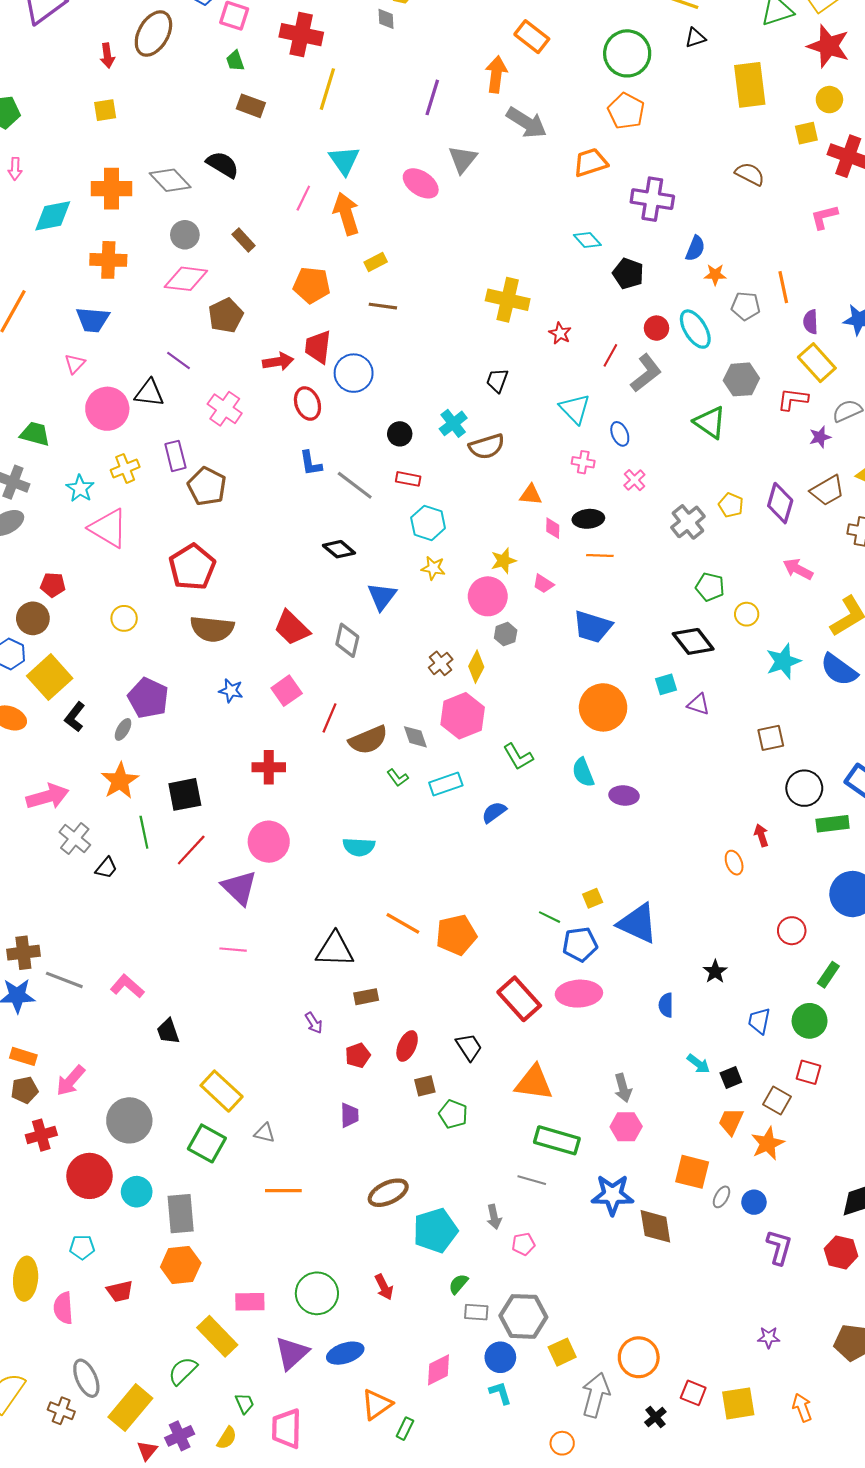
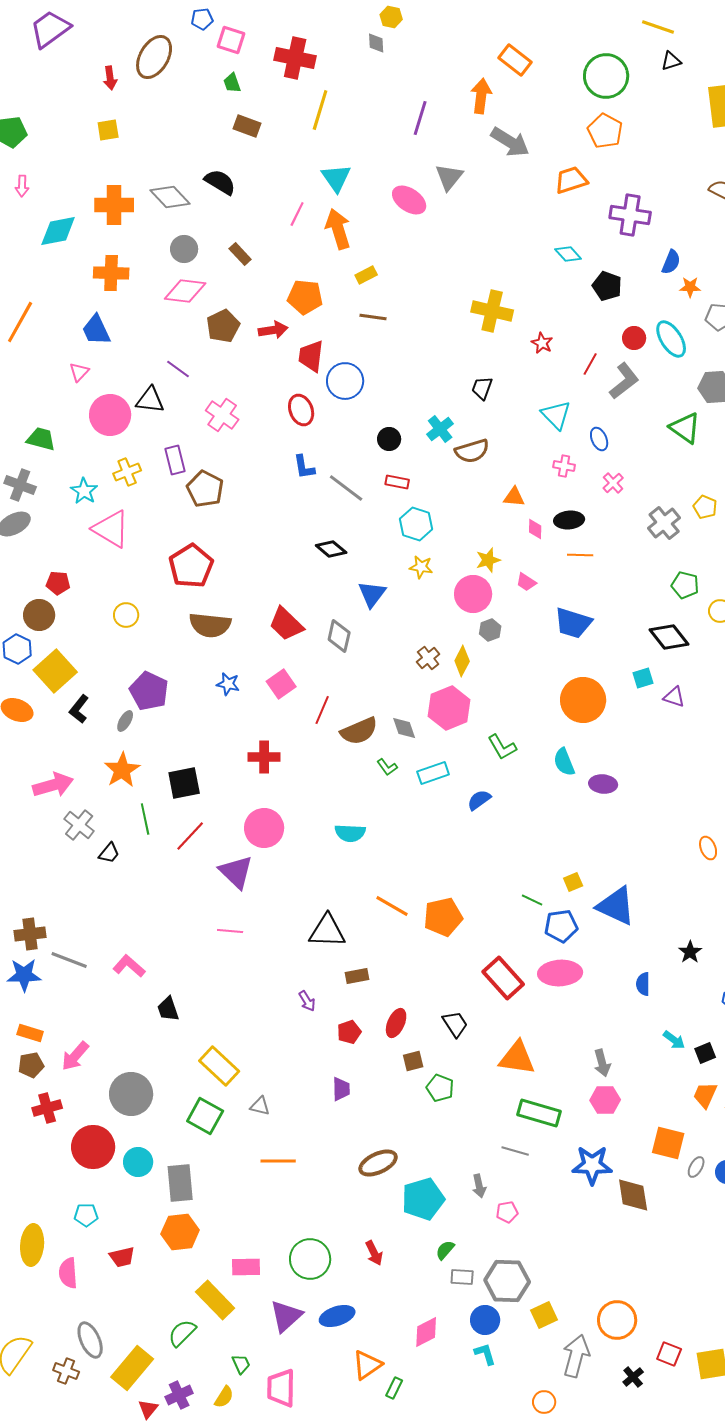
blue trapezoid: (93, 320) -> (96, 330), turned 60
red arrow: (278, 362) -> (273, 330), moved

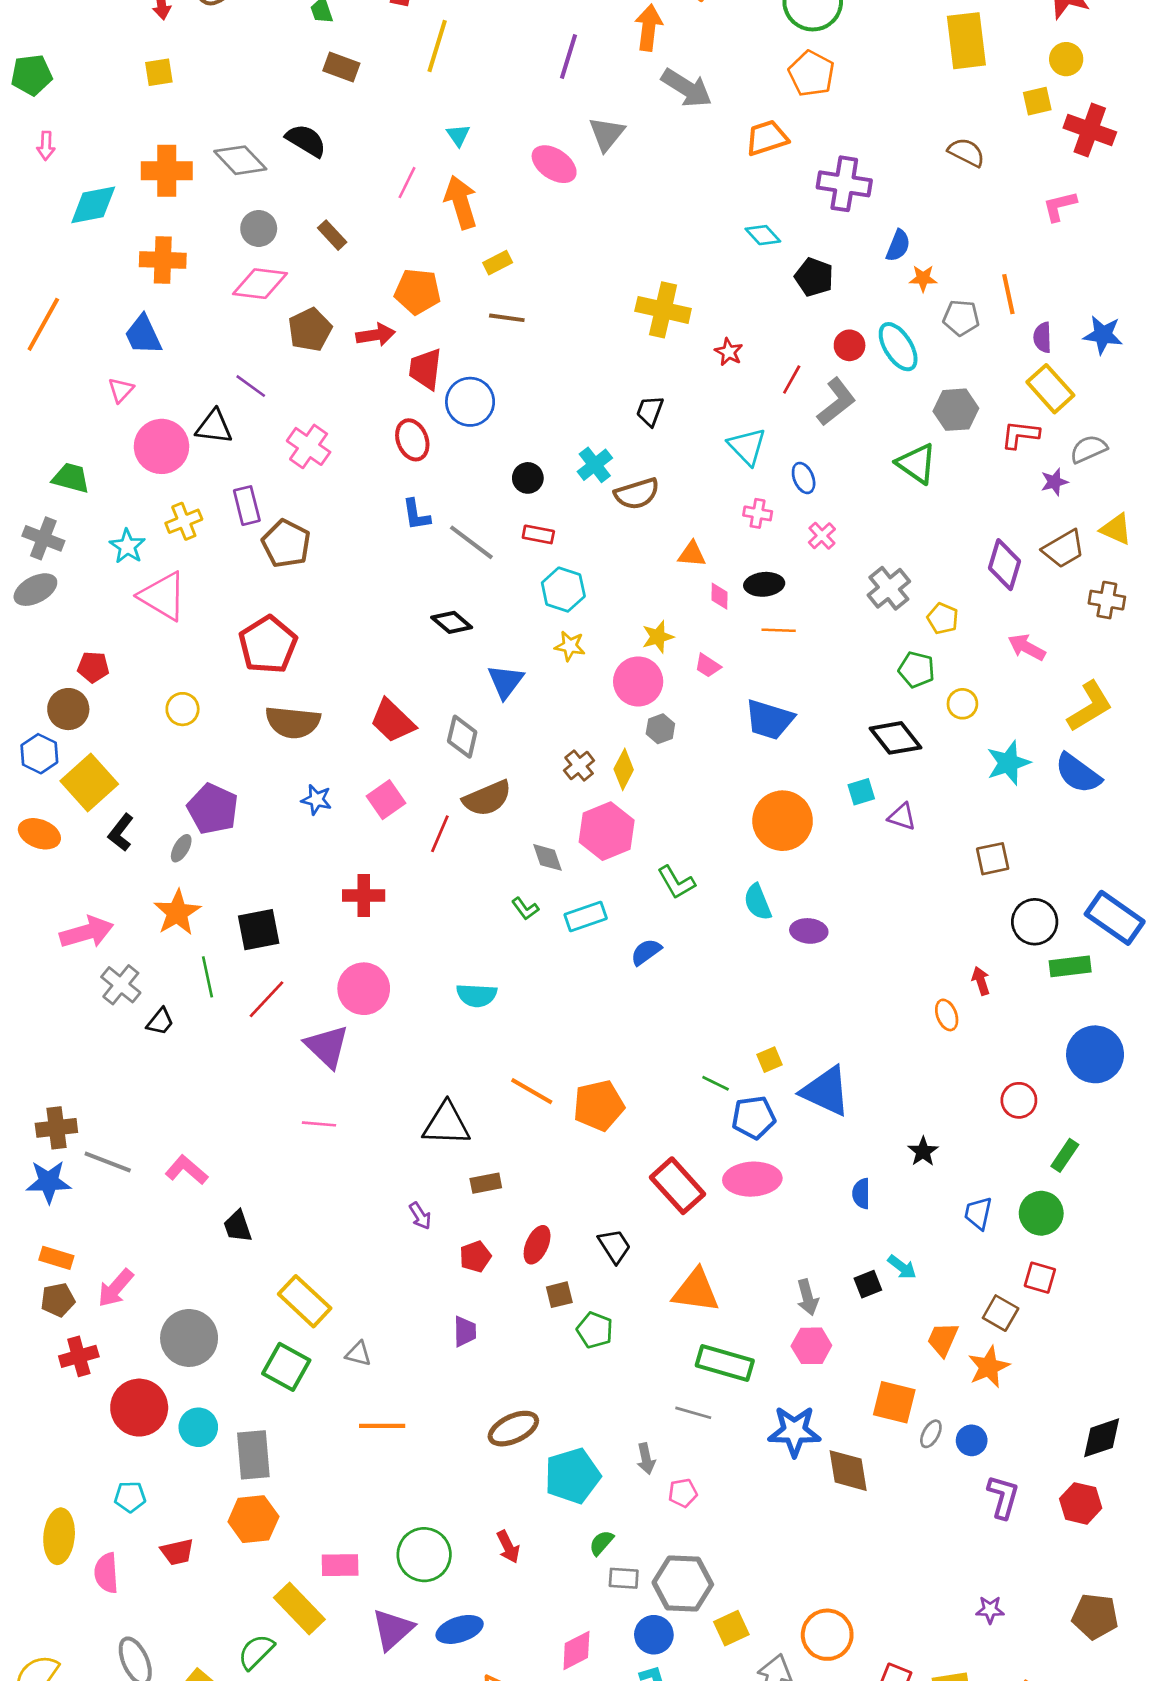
cyan triangle: (336, 178) -> (458, 135), size x0.6
yellow pentagon: (705, 507) -> (943, 618), moved
brown semicircle: (359, 731) -> (487, 798), moved
black square: (705, 1053) -> (868, 1284), moved

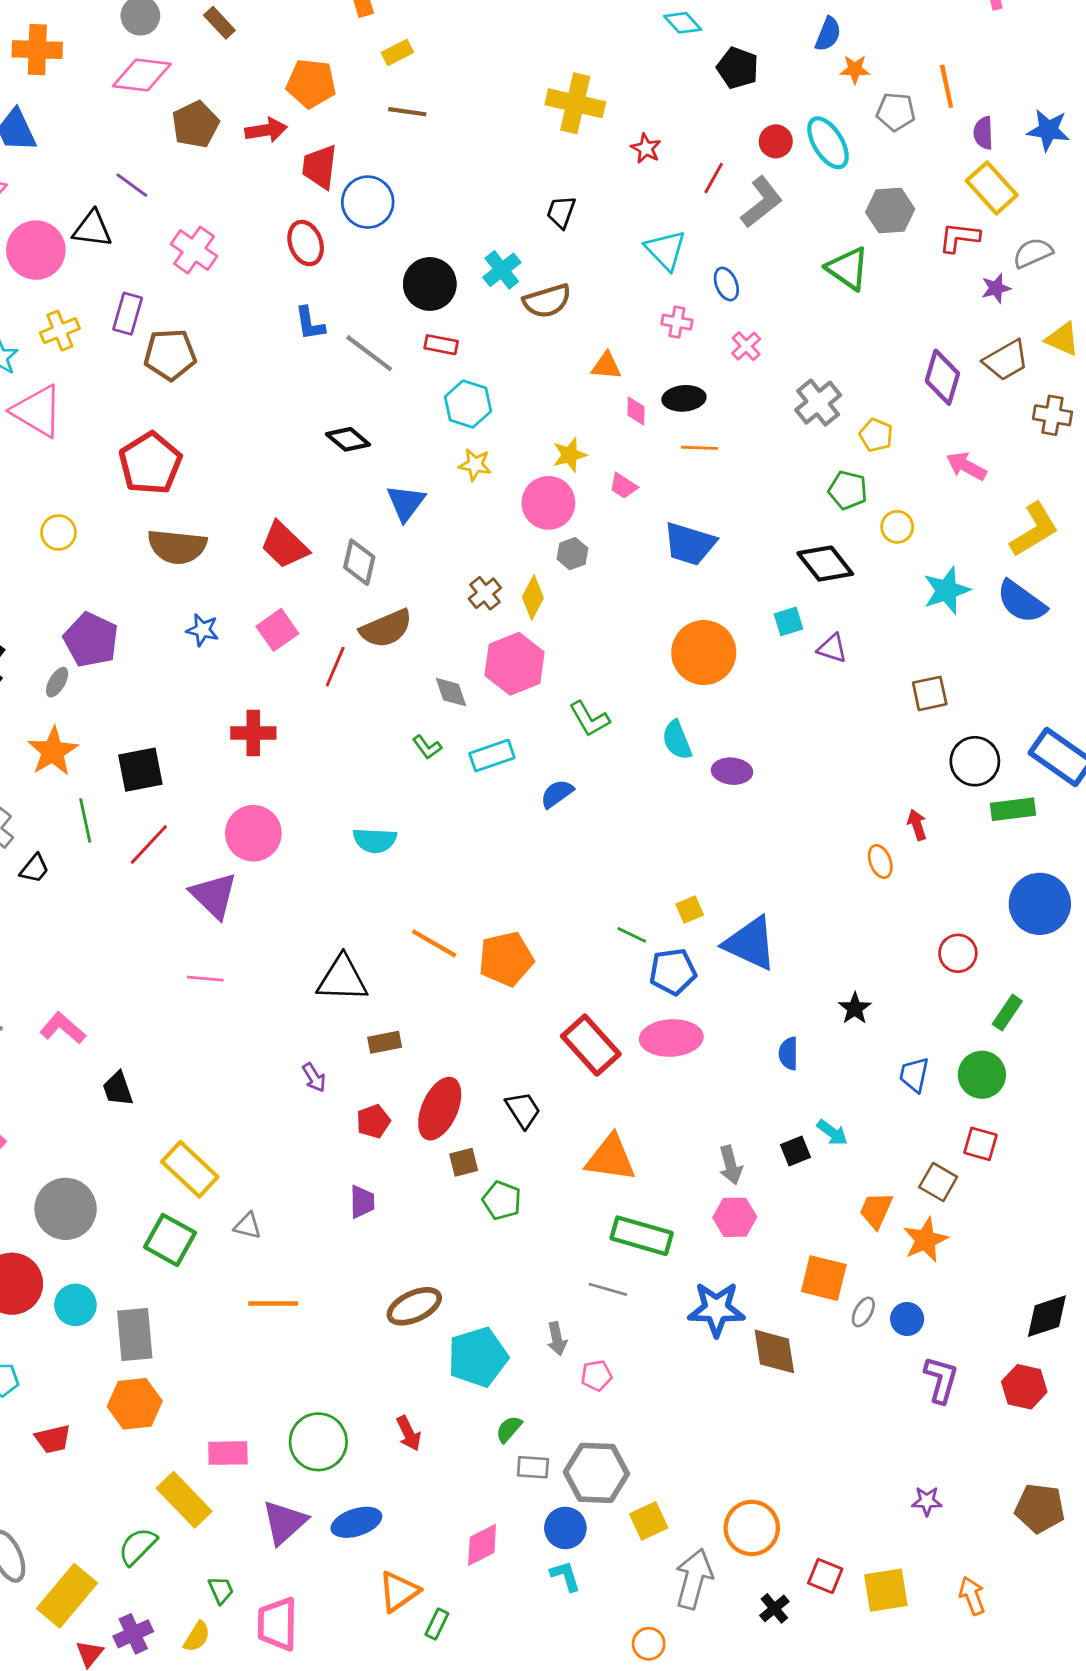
black circle: (528, 478) -> (430, 284), size x1.6
purple rectangle: (247, 506) -> (128, 314), turned 30
brown pentagon: (286, 544) -> (170, 355), turned -30
red ellipse: (537, 1245) -> (440, 1109), size x1.5

